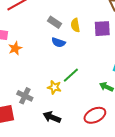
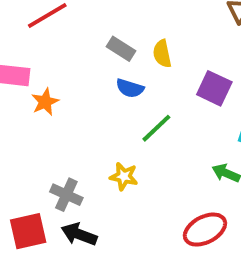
purple square: (102, 29) -> (214, 88), moved, turned 30
green line: (71, 75) -> (156, 128), moved
black arrow: (52, 117) -> (79, 234), moved

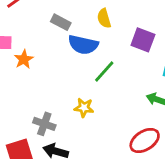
gray rectangle: (121, 49) -> (61, 22), moved
blue semicircle: (130, 88) -> (83, 45), size x1.5

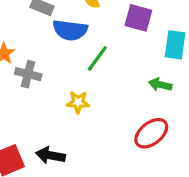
gray cross: (44, 124) -> (28, 74), moved

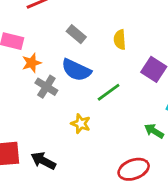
blue semicircle: (70, 30) -> (76, 70), moved

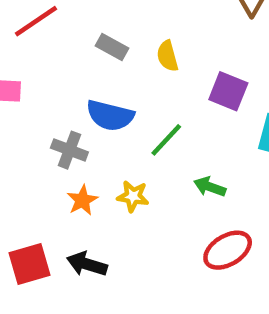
gray rectangle: (76, 34) -> (112, 47), moved
orange star: (32, 63) -> (82, 200), moved
green arrow: (154, 131) -> (210, 187), moved

